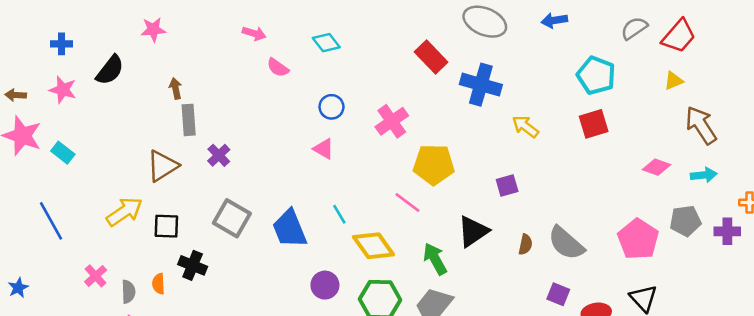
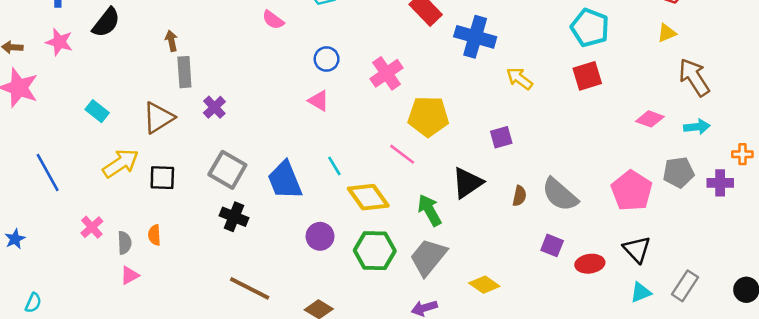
cyan rectangle: (63, 153) -> (97, 111), moved
black cross: (193, 265) -> (234, 217), moved

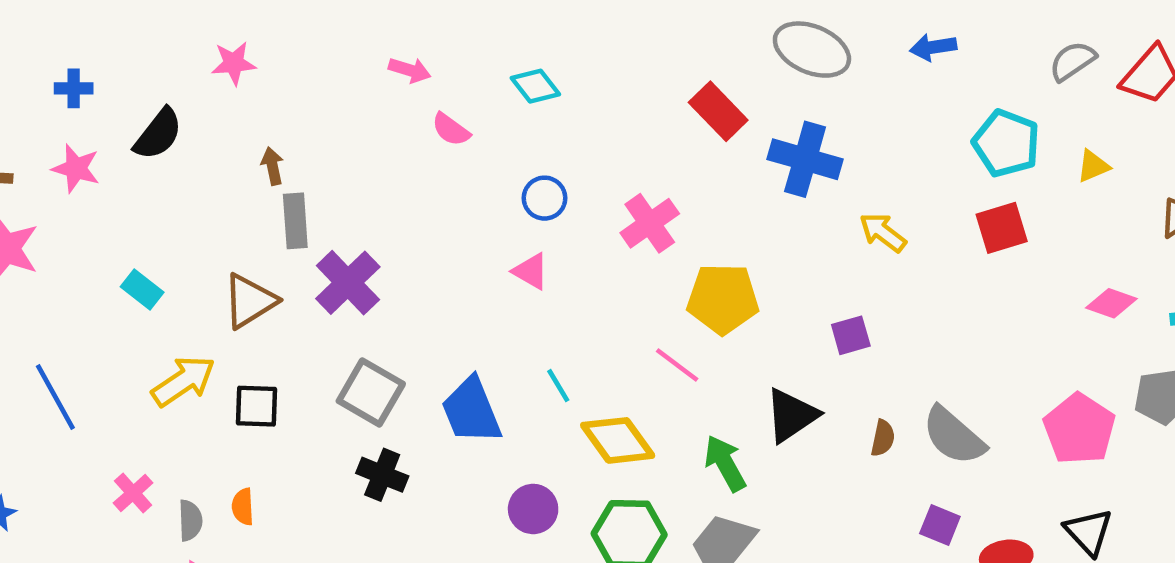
yellow triangle: (667, 33) -> (1093, 166), moved
purple cross: (214, 107) -> (348, 283), size x1.6

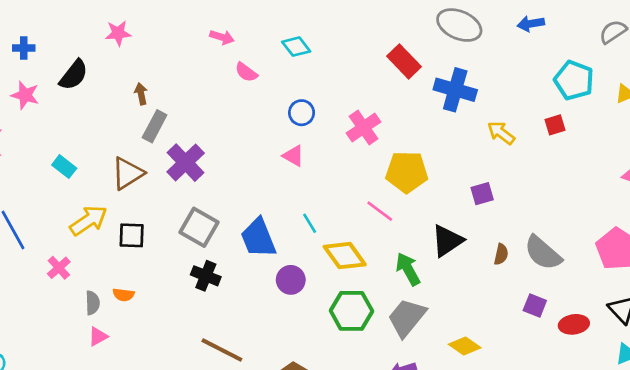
gray rectangle: (295, 221) -> (155, 126), turned 32
red square: (1002, 228) -> (555, 125), moved, size x0.7
pink cross: (133, 493) -> (59, 268), moved
orange semicircle: (243, 507) -> (124, 295), turned -80
purple circle: (533, 509) -> (291, 280), moved

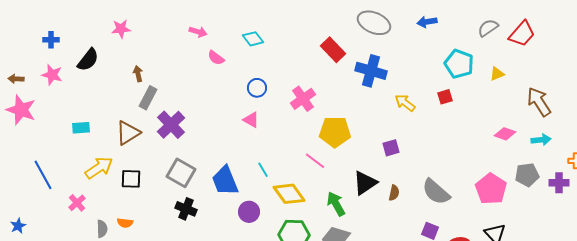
cyan rectangle: (64, 167) -> (81, 128), turned -42
brown semicircle: (501, 254) -> (394, 193), moved

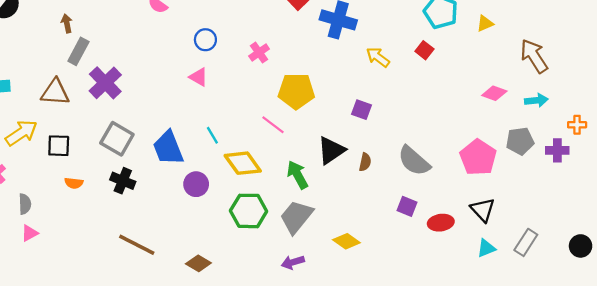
red square: (445, 97) -> (424, 50), turned -35
pink cross: (303, 99) -> (259, 53), size x0.7
brown triangle: (128, 133) -> (55, 92), turned 36
purple square: (391, 148) -> (362, 110), turned 36
orange semicircle: (125, 223) -> (74, 183), moved

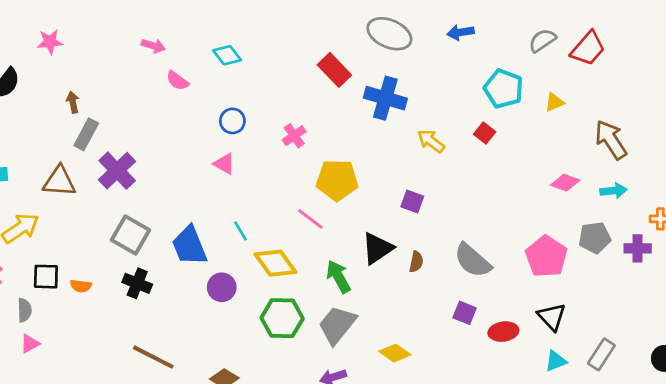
black square: (59, 146) -> (46, 277), moved

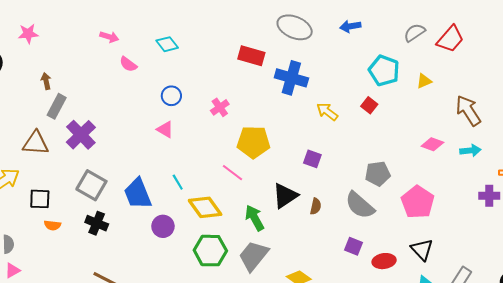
red rectangle: (334, 70) -> (251, 56), turned -30
gray pentagon: (595, 238) -> (378, 174), moved
black square: (46, 277) -> (40, 199), moved

